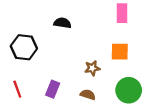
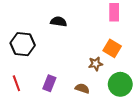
orange square: (120, 52) -> (112, 48), turned 30
brown star: (92, 68) -> (96, 64), moved

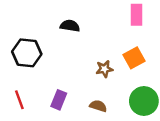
orange square: (112, 48) -> (134, 58), turned 30
brown star: (96, 64) -> (104, 69), moved

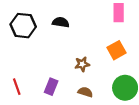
black hexagon: (27, 53) -> (23, 26), moved
brown star: (104, 69) -> (82, 64), moved

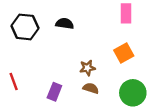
red line: (17, 87) -> (14, 81), moved
brown semicircle: (85, 92) -> (91, 88), moved

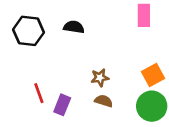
orange square: (124, 53) -> (153, 75), moved
red line: (14, 81) -> (39, 93), moved

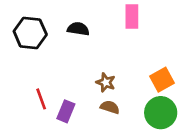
pink rectangle: (144, 15) -> (132, 16), moved
brown star: (100, 78) -> (106, 82), turned 30

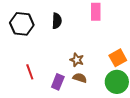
black semicircle: (78, 29) -> (57, 21), turned 84
purple rectangle: (66, 111) -> (58, 82), moved

